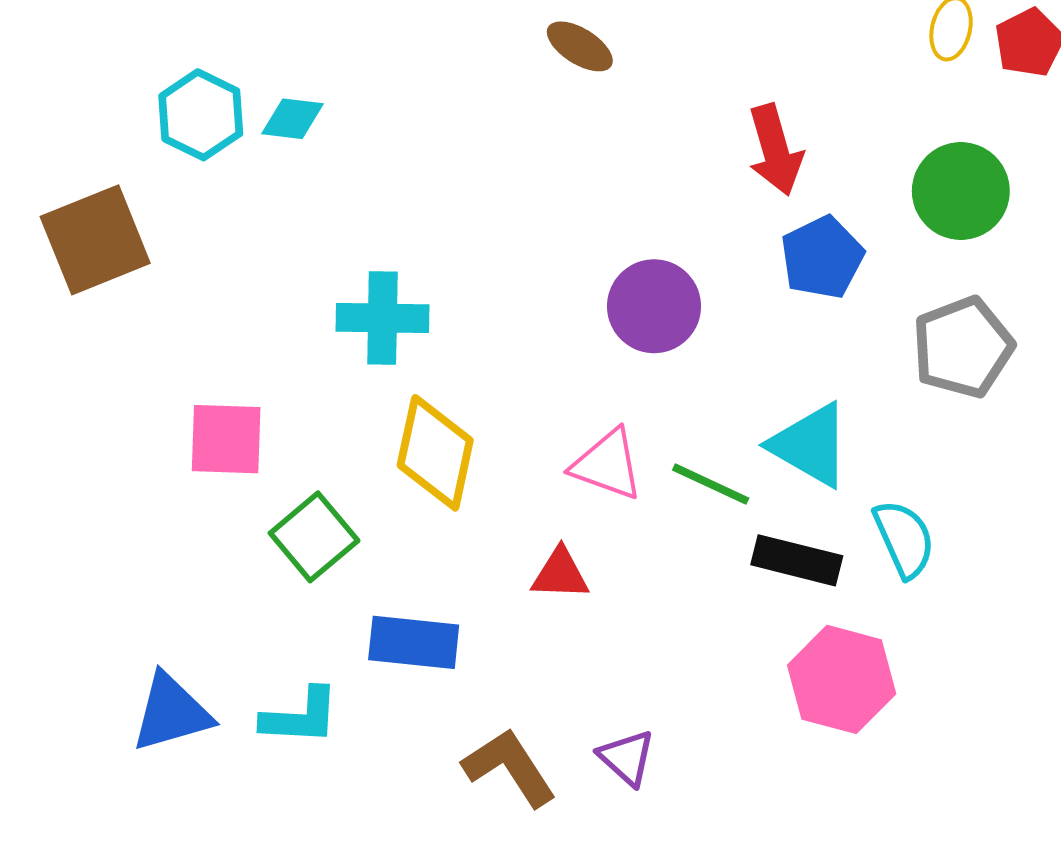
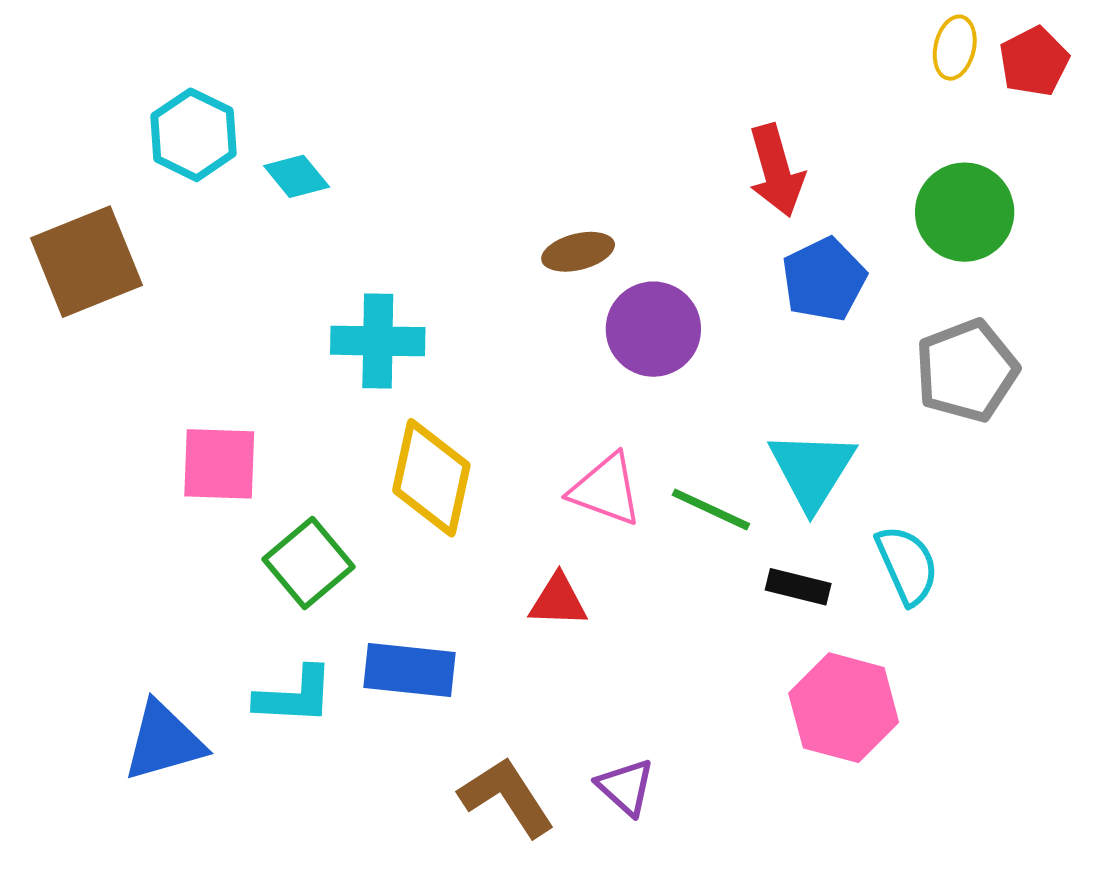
brown ellipse: (580, 46) -> (578, 252), moved, turned -46
cyan diamond: (293, 119) -> (297, 176), moved, turned 44
cyan triangle: (810, 445) -> (812, 470), turned 32
black rectangle: (797, 560) -> (798, 587), size x0.7
cyan L-shape: (300, 717) -> (295, 696), moved

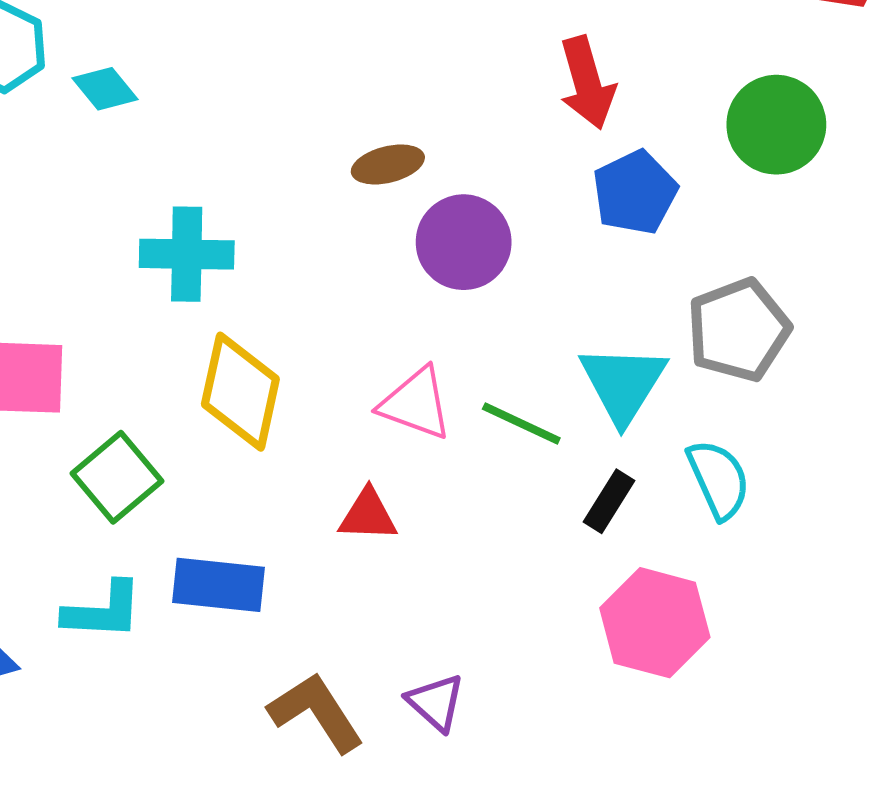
gray pentagon: (967, 371) -> (738, 330), moved
black rectangle: (798, 587) -> (609, 501), turned -72

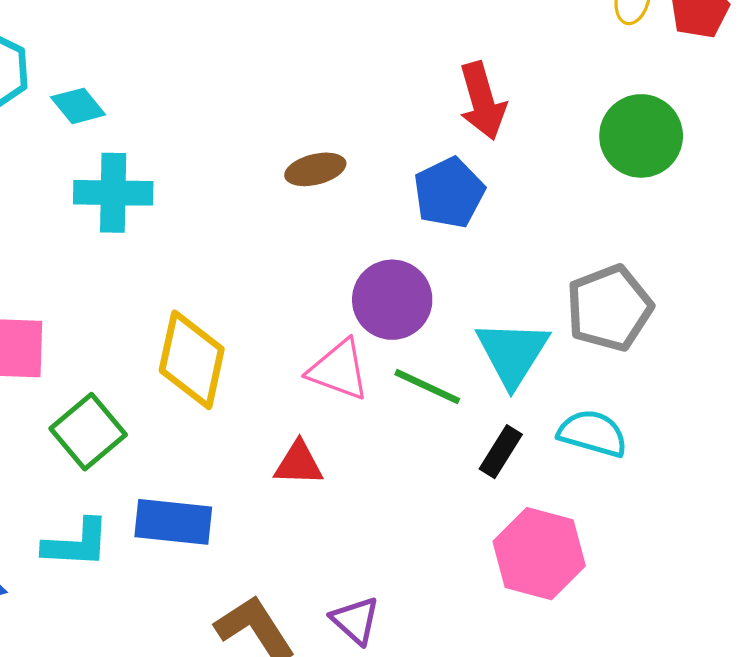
blue pentagon: (635, 192) -> (449, 193), moved
purple circle: (464, 242) -> (392, 300), moved
cyan cross: (187, 254) -> (113, 193), moved
cyan semicircle: (719, 479) -> (593, 433), turned -50

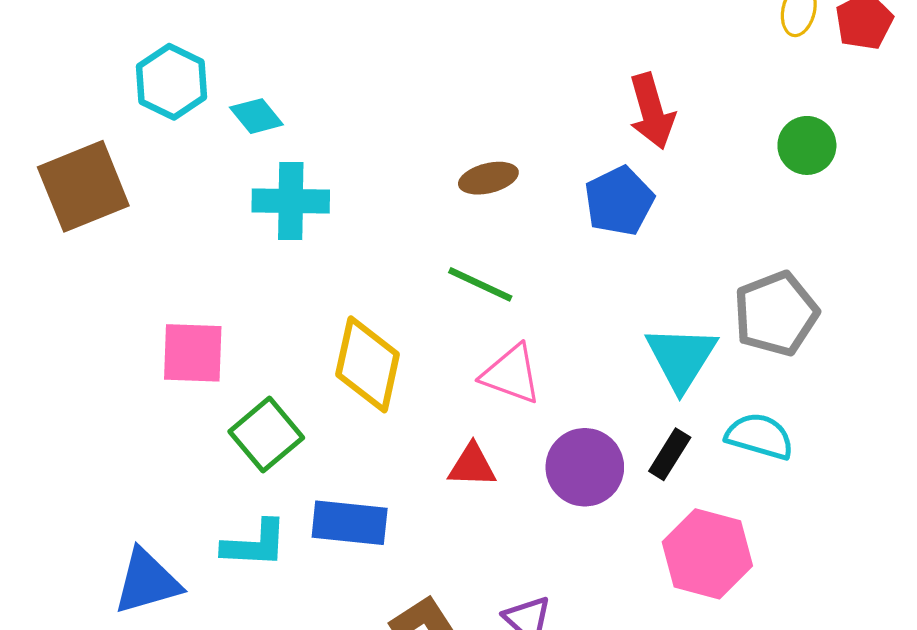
green circle: (641, 136) -> (807, 145), size x0.7
purple circle: (392, 300) -> (585, 467), moved
green line: (427, 387) -> (480, 284), moved

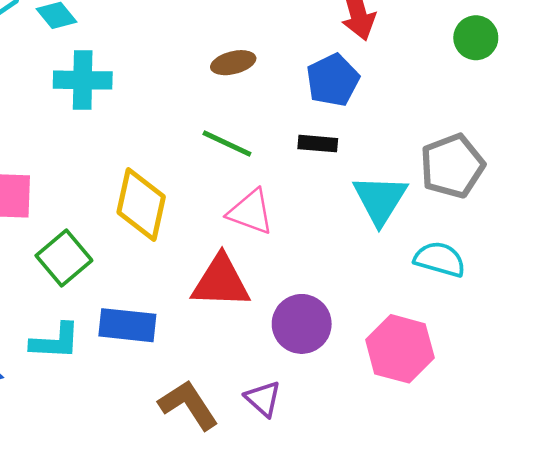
black rectangle: (670, 454) -> (318, 144), moved, turned 63
red triangle: (472, 466) -> (221, 282), size x1.6
purple circle: (585, 467) -> (302, 324), moved

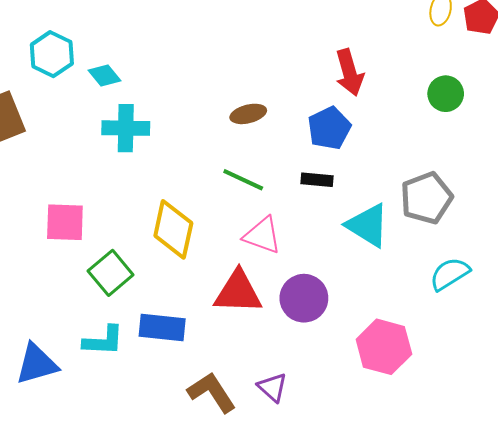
cyan triangle: (380, 200) -> (368, 225), turned -30
cyan semicircle: (440, 259) -> (450, 274), moved, turned -48
purple circle: (302, 324) -> (304, 298), moved

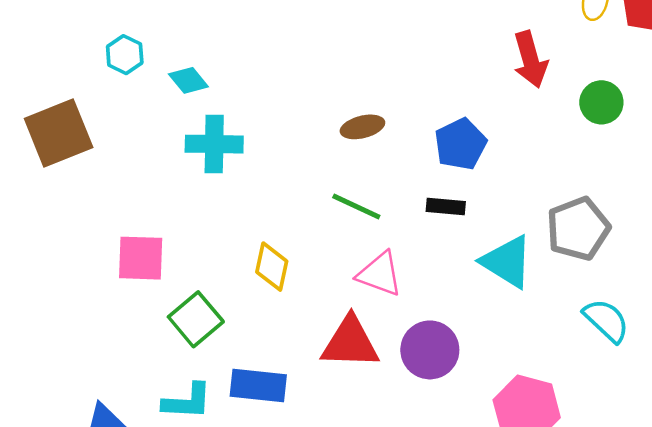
cyan hexagon: (52, 54) -> (125, 55), size x0.7
red arrow: (349, 72) -> (530, 60), moved
yellow diamond: (173, 229) -> (272, 267), size x0.7
cyan semicircle: (450, 274) -> (606, 321), turned 75

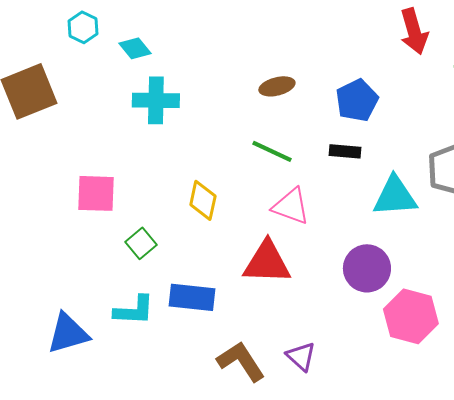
cyan triangle: (507, 262) -> (395, 196), turned -36
green square: (196, 319) -> (141, 243), size x0.7
purple circle: (430, 350) -> (367, 268), moved

